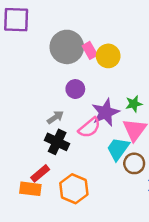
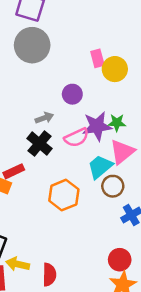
gray circle: (67, 47) -> (32, 45), moved
green star: (134, 104) -> (117, 123), moved
orange hexagon: (74, 189) -> (64, 195), moved

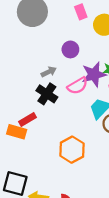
pink rectangle: (97, 58) -> (81, 12), moved
orange hexagon: (64, 195) -> (72, 150), moved

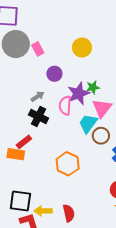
pink rectangle: (81, 12) -> (38, 49), moved
pink semicircle: (78, 86) -> (65, 106), turned 132

